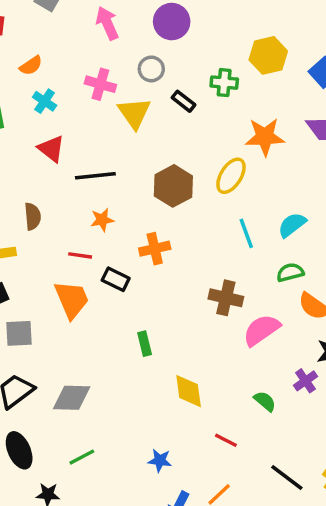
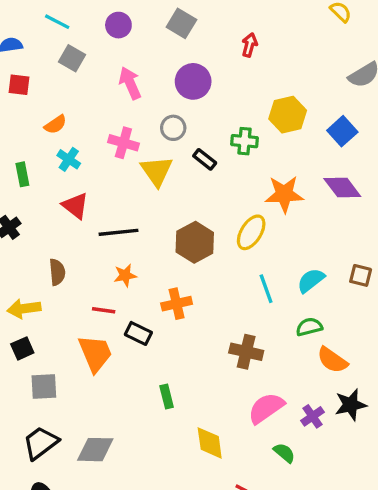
pink semicircle: (261, 330) -> (266, 408), moved
purple cross: (306, 381) -> (312, 416), moved

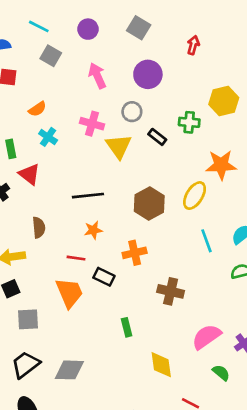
red triangle: (75, 206) -> (29, 174), moved
brown cross: (246, 352) -> (171, 291), moved

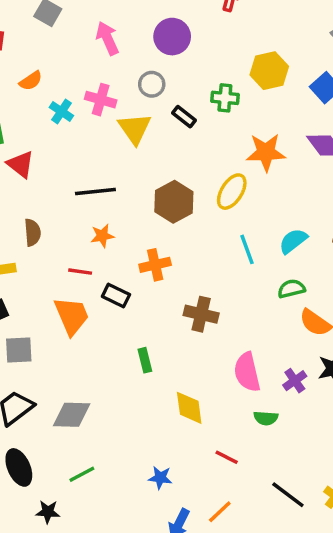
cyan cross: (48, 137) -> (61, 111), moved
pink semicircle: (206, 337) -> (247, 372), turned -68
green semicircle: (221, 373) -> (266, 418), turned 144

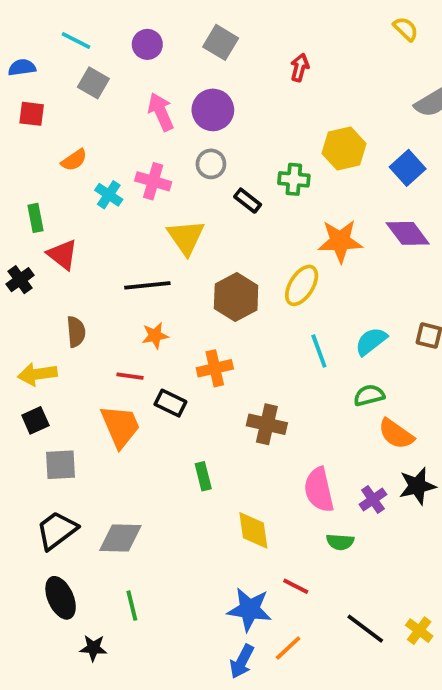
purple circle: (172, 37) -> (213, 110), moved
yellow triangle: (135, 129) -> (186, 237), moved
green line: (82, 474) -> (132, 606), turned -76
blue star: (160, 478) -> (250, 609), moved, size x1.6

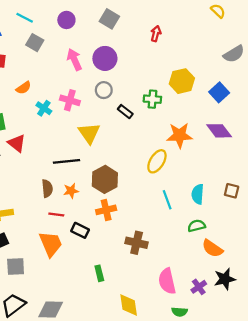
brown hexagon: (236, 297) -> (105, 179), moved
brown semicircle: (76, 332) -> (47, 188), moved
cyan semicircle: (371, 341) -> (198, 194), turned -48

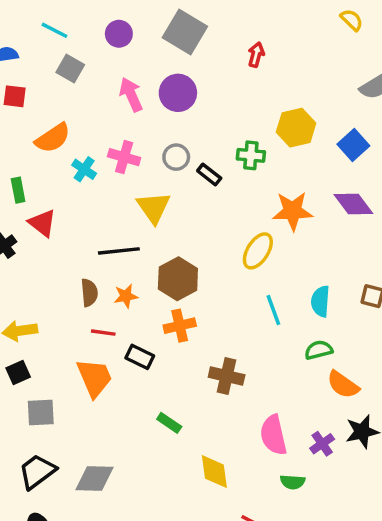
gray square: (109, 19) -> (185, 32), size x1.4
orange semicircle: (23, 88) -> (53, 138), size x1.5
gray circle: (104, 90) -> (176, 157), moved
green rectangle: (99, 273) -> (169, 423), turned -42

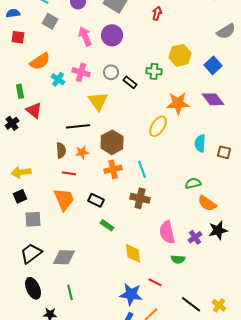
cyan semicircle: (320, 301) -> (200, 143), moved
cyan line: (273, 310) -> (142, 169), moved
black rectangle: (140, 357) -> (96, 200), moved

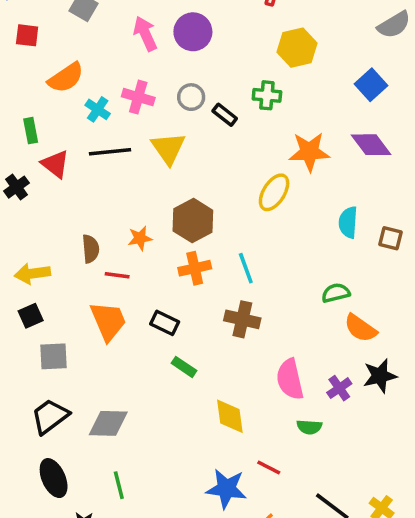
yellow hexagon: (180, 55) -> (297, 48), moved
black line: (78, 126) -> (110, 152), moved
brown semicircle: (61, 150) -> (91, 249), moved

